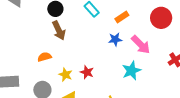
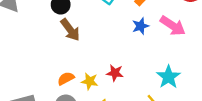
orange semicircle: (44, 57) -> (66, 78), moved
cyan star: (131, 71) -> (169, 77), moved

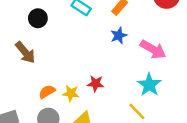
pink arrow: (173, 26) -> (153, 49), moved
brown arrow: (70, 30) -> (25, 52), moved

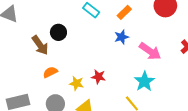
black circle: (38, 18) -> (58, 32), moved
orange semicircle: (47, 92) -> (50, 72), moved

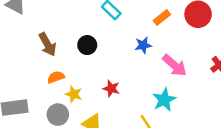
orange rectangle: (124, 12) -> (162, 17), moved
black circle: (58, 32) -> (87, 45), moved
yellow star: (76, 83) -> (74, 94), moved

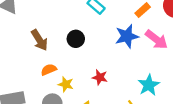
blue star: (143, 45) -> (127, 36), size x1.5
pink arrow: (175, 65) -> (156, 40), moved

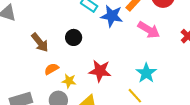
blue star: (127, 36) -> (112, 16), moved, turned 30
red star: (100, 77) -> (100, 71), size x1.5

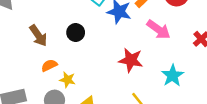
red star: (100, 71) -> (131, 60), moved
cyan star: (146, 73) -> (173, 76), moved

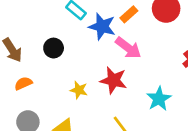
pink arrow: (159, 29) -> (128, 48), moved
yellow star: (67, 80) -> (79, 90), moved

